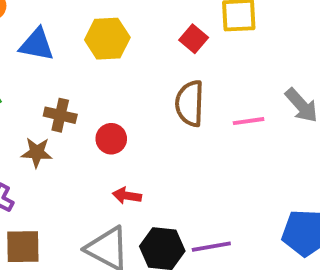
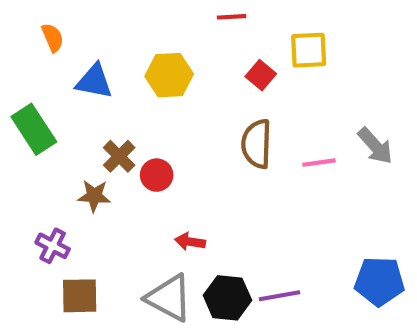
brown cross: (60, 115) -> (119, 156), turned 32
red circle: (111, 139) -> (157, 175), moved

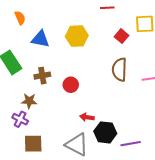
brown cross: (119, 156) -> (42, 76), moved, turned 35
brown star: (94, 196) -> (29, 101), moved
black hexagon: (227, 298) -> (105, 132), moved

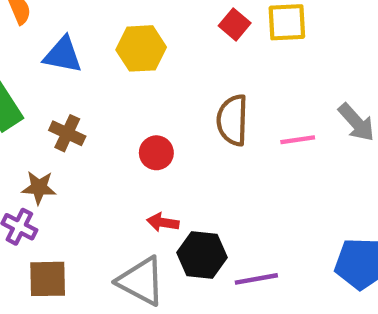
red square: (121, 36) -> (235, 24), moved
brown cross: (42, 76) -> (67, 133), turned 35
red circle: (71, 85) -> (156, 153), moved

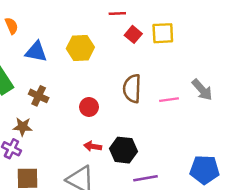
black hexagon: (202, 255) -> (123, 150), moved

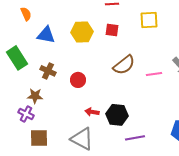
red square: (133, 34) -> (112, 30), moved, turned -32
brown semicircle: (132, 89) -> (124, 65), turned -130
red circle: (89, 107) -> (78, 80), moved

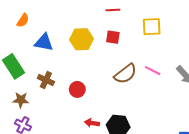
orange semicircle: (26, 14) -> (23, 20), turned 56
pink line: (154, 74) -> (153, 71), moved, turned 35
brown star: (35, 96) -> (21, 100), moved

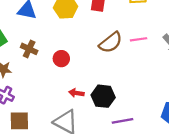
pink line: (153, 71) -> (139, 39), turned -35

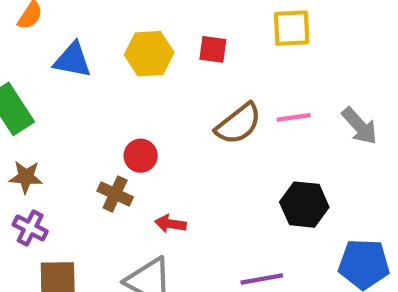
brown cross: (29, 49) -> (115, 194), moved
black hexagon: (103, 96) -> (304, 205), moved

